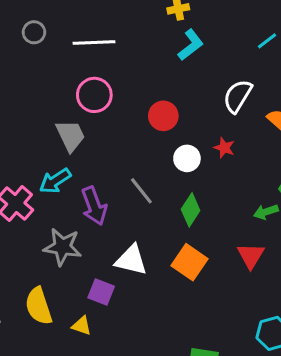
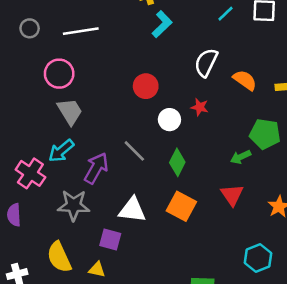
pink circle: (94, 95) -> (59, 74), moved
purple arrow: (94, 206) -> (96, 168), turned -124

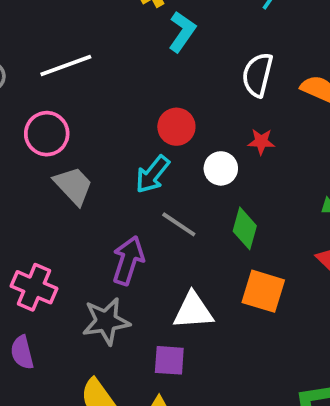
cyan arrow: (61, 151) -> (152, 174), moved

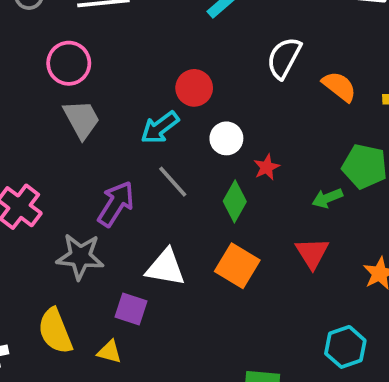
red star: (261, 142) -> (267, 167), moved, turned 30

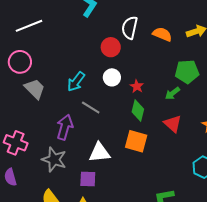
red circle: (194, 88) -> (111, 47), moved
green diamond: (235, 201) -> (138, 110), moved
gray star: (80, 256) -> (54, 159), turned 30

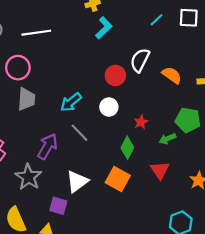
red star: (137, 86) -> (141, 122), moved
gray trapezoid: (35, 89) -> (26, 99), turned 35
white triangle: (100, 153) -> (77, 181), turned -45

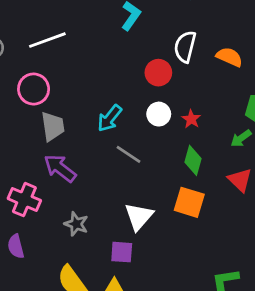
red star: (141, 122) -> (191, 119), moved
purple arrow: (48, 146) -> (60, 168), moved, turned -70
gray star: (28, 177) -> (76, 224), size x0.7

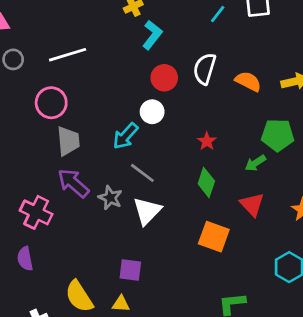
red circle: (158, 73) -> (164, 78), moved
white circle: (159, 114) -> (152, 112), moved
orange square: (189, 202) -> (214, 237), moved
white triangle: (139, 216) -> (147, 211), moved
gray star: (76, 224) -> (110, 198), moved

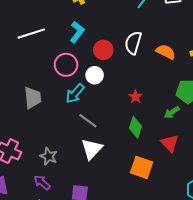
cyan L-shape: (152, 35) -> (77, 32), moved
pink circle: (51, 103) -> (66, 65), moved
purple arrow: (73, 183) -> (42, 182), moved, size x0.7
gray star: (110, 198) -> (49, 156), moved

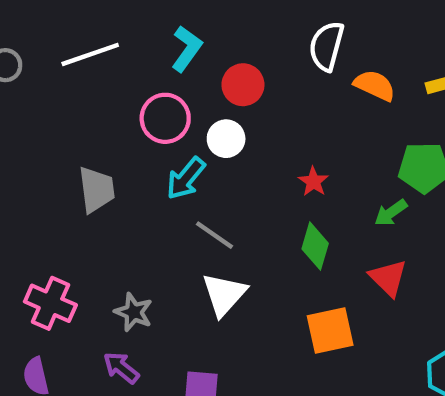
white semicircle: (133, 43) -> (327, 46), moved
orange square: (142, 167) -> (330, 331), turned -30

